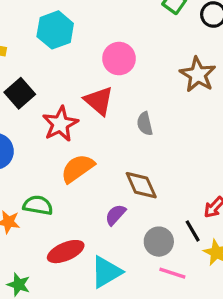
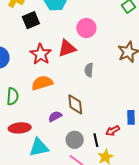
black square: (20, 93) -> (31, 20), moved
red triangle: (99, 101) -> (67, 48), turned 42
red star: (60, 124) -> (41, 54), turned -30
green semicircle: (38, 205) -> (13, 96), turned 66

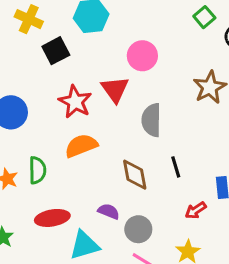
red triangle: (67, 48) -> (115, 89), turned -42
gray semicircle: (89, 70) -> (151, 120), size x1.5
purple semicircle: (55, 116) -> (109, 211), moved, turned 56
black line: (96, 140) -> (176, 167), moved

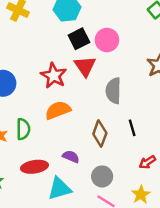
black square: (56, 51) -> (79, 39), moved
brown diamond: (135, 175) -> (100, 133), turned 30
purple semicircle: (109, 211) -> (71, 157), moved

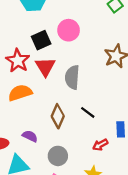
black square: (79, 39) -> (41, 40), moved
red triangle: (85, 66) -> (45, 67), moved
black line: (132, 128) -> (88, 112), turned -40

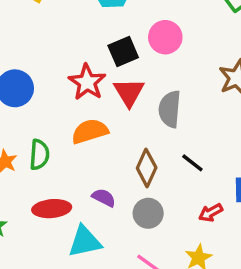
gray circle: (58, 156) -> (148, 213), moved

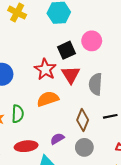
black line: (192, 163) -> (110, 116), turned -48
purple semicircle: (104, 198) -> (57, 139), turned -56

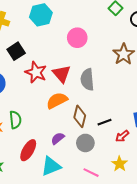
black square: (67, 50) -> (16, 51), moved
orange semicircle: (48, 99) -> (57, 101), moved
black line: (110, 116) -> (104, 122), moved
red ellipse: (26, 146) -> (28, 150), turned -45

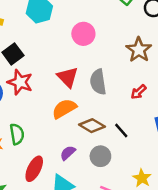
red star: (36, 72) -> (20, 82), moved
brown diamond: (80, 116) -> (92, 126), turned -70
black line: (104, 122) -> (121, 131), turned 72
red arrow: (122, 136) -> (139, 92), moved

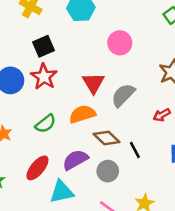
gray semicircle: (98, 82) -> (123, 95), turned 40
green semicircle: (17, 134) -> (45, 124), moved, turned 48
purple semicircle: (68, 153) -> (75, 160), size x1.5

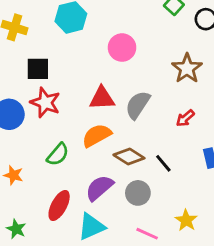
black square: (43, 46) -> (38, 69), turned 35
red triangle: (93, 83) -> (102, 98), turned -50

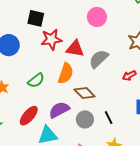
red star: (45, 103) -> (51, 39), moved, turned 30
orange semicircle: (97, 135) -> (66, 73), turned 125
black line: (163, 163) -> (109, 118), moved

